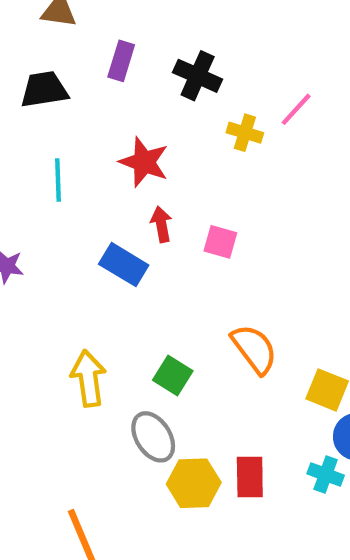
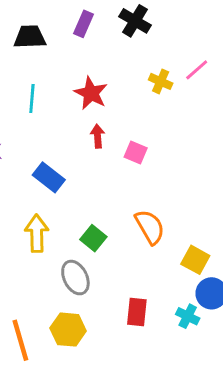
black cross: (198, 76) -> (135, 21), moved
blue rectangle: (124, 265) -> (49, 177), moved
yellow hexagon: (194, 483) -> (68, 330), moved

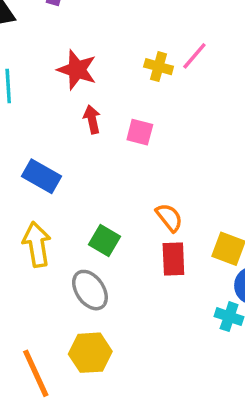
pink line: (197, 70) -> (194, 56), moved
yellow cross: (161, 81) -> (159, 67), moved
orange semicircle: (150, 227) -> (169, 217), size x0.7
red rectangle: (137, 312) -> (173, 259), moved

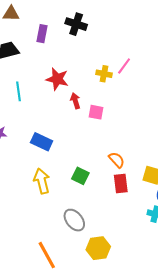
red arrow: (92, 119) -> (75, 101), moved
gray ellipse: (90, 290) -> (74, 220), moved
yellow hexagon: (90, 353) -> (98, 248), moved

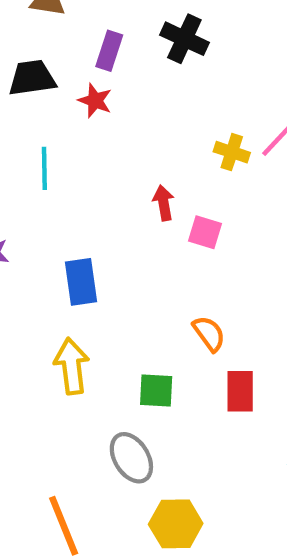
red star: (57, 79) -> (95, 101), moved, size x0.7
blue rectangle: (42, 142) -> (81, 282), turned 50
orange semicircle: (117, 160) -> (209, 334), moved
green square: (80, 176) -> (156, 391), moved, turned -30

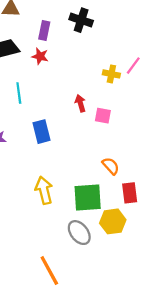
blue rectangle: (81, 282) -> (42, 132), moved
green square: (156, 391) -> (88, 197), size x1.6
yellow hexagon: (176, 524) -> (113, 221), moved

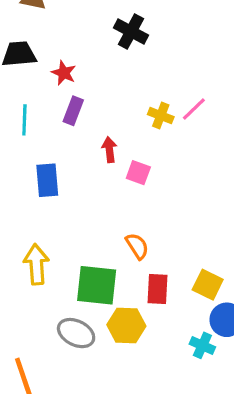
purple rectangle: (44, 31) -> (73, 111), moved
gray ellipse: (79, 233) -> (76, 333), turned -35

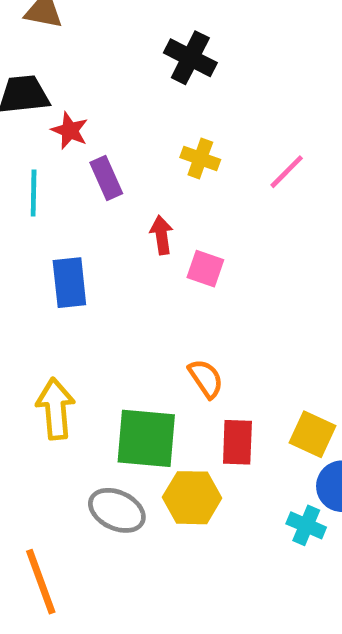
red star: (64, 73) -> (70, 131), moved
purple rectangle: (73, 111) -> (106, 178), turned -44
yellow cross: (161, 116) -> (200, 159), moved

